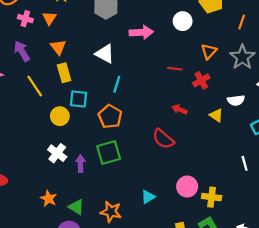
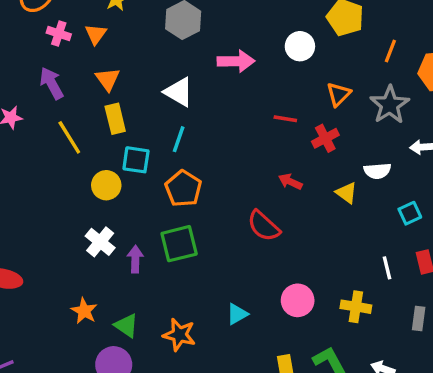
cyan line: (117, 84) -> (179, 139), moved
yellow cross: (212, 197) -> (356, 307), moved

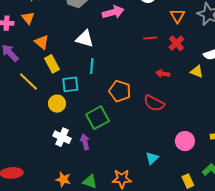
orange pentagon: (183, 189) -> (120, 91), moved
green square: (179, 244) -> (98, 118), moved

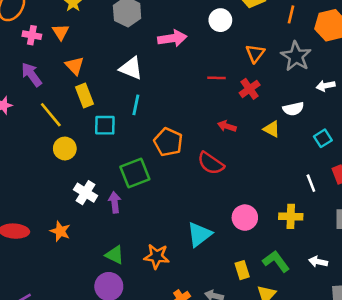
yellow circle: (57, 104) -> (65, 149), moved
cyan triangle: (152, 158) -> (199, 234), size x1.5
orange star: (63, 179) -> (60, 231), moved

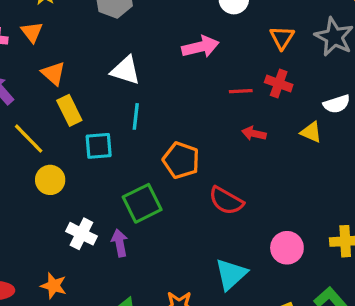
pink arrow: (172, 38) -> (200, 47), moved
red line: (217, 78) -> (241, 91), moved
red cross: (250, 89) -> (279, 84), turned -30
red semicircle: (211, 163) -> (226, 201), moved

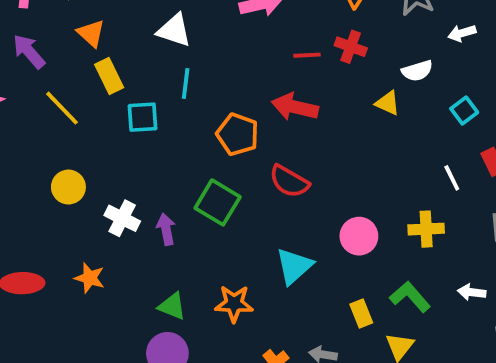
red arrow: (254, 133) -> (295, 107), moved, size x1.6
yellow circle: (50, 180) -> (68, 187), moved
green square: (142, 203) -> (218, 202), moved, turned -33

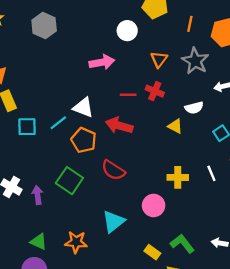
white triangle: (174, 30) -> (83, 108), moved
cyan line: (186, 83) -> (58, 123), moved, turned 42
yellow cross: (426, 229) -> (178, 177), moved
yellow rectangle: (361, 314) -> (152, 252), turned -35

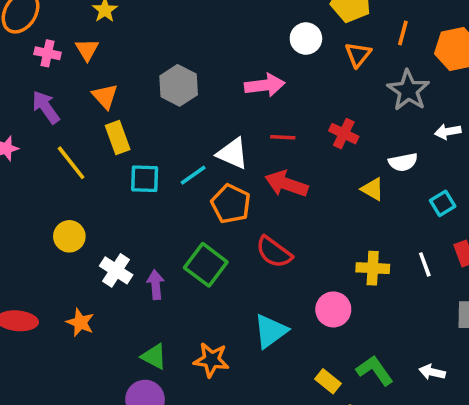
gray hexagon: (44, 25) -> (179, 85), moved
orange triangle: (159, 59) -> (358, 55), moved
red line: (128, 95) -> (283, 137), moved

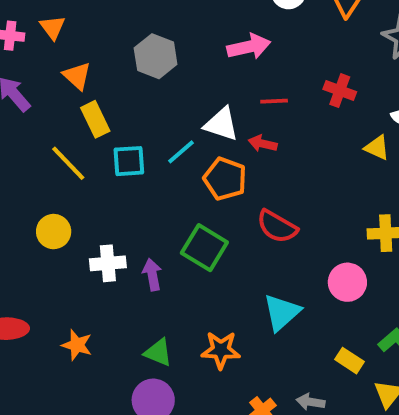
yellow line: (71, 163) -> (68, 163), moved
red arrow: (286, 184) -> (263, 144), moved, size x0.6
white cross: (116, 270) -> (108, 263), turned -32
orange star: (80, 322) -> (77, 345), moved

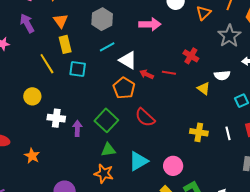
red line: (274, 101) -> (169, 73), moved
cyan line: (181, 152) -> (107, 47), moved
pink circle: (347, 282) -> (173, 166), moved
green triangle: (158, 352) -> (108, 150), moved, turned -42

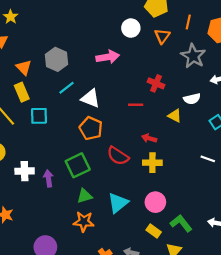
orange triangle: (61, 21) -> (24, 67), moved
red arrow: (147, 74) -> (149, 138), moved
green square: (106, 120) -> (78, 165), turned 30
yellow cross: (199, 132) -> (152, 163), moved
white line: (228, 133) -> (208, 159), turned -48

